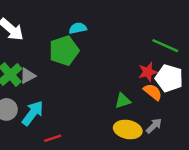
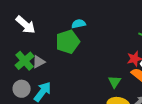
green triangle: (123, 101) -> (115, 82), turned -40

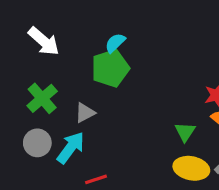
cyan semicircle: (79, 24) -> (115, 43), moved, turned -32
gray triangle: (39, 62) -> (85, 113), moved

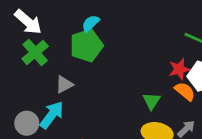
green cross: (42, 98) -> (35, 52), moved
gray circle: (37, 143) -> (27, 123), moved

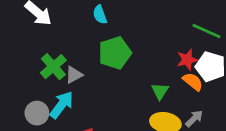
cyan semicircle: (91, 23) -> (100, 15), turned -66
green pentagon: (86, 46) -> (115, 53), moved
green cross: (35, 52) -> (53, 67), moved

